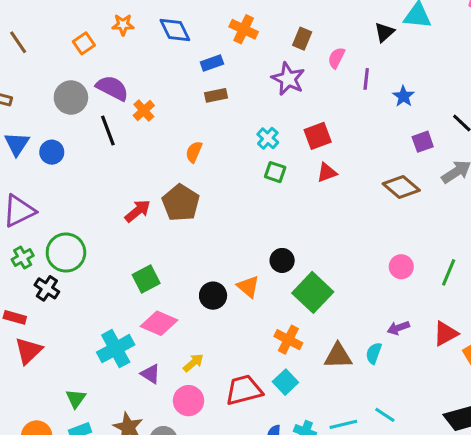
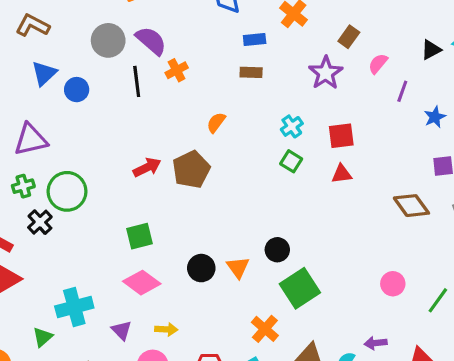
cyan cross: (116, 349) -> (74, 307), moved
yellow arrow: (193, 363) -> (166, 329), turned 30

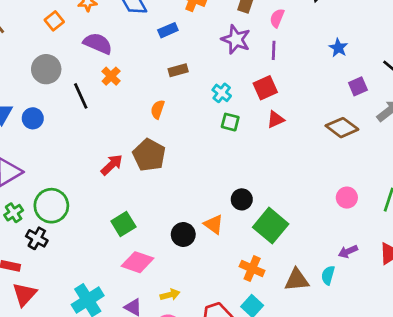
purple semicircle: (151, 41) -> (98, 43), moved
brown rectangle: (251, 72) -> (178, 70), moved
purple line: (402, 91) -> (274, 50), moved

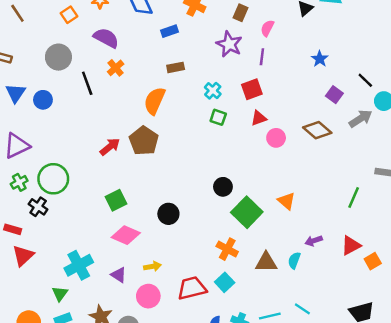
purple square: (358, 86) -> (334, 95), turned -35
orange semicircle: (158, 109) -> (155, 101), size x1.6
pink circle: (347, 198) -> (276, 138), moved
orange triangle: (214, 224) -> (286, 201), moved

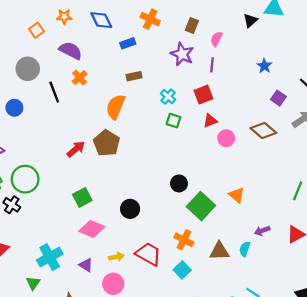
red trapezoid: (192, 288) -> (148, 254), moved, turned 44

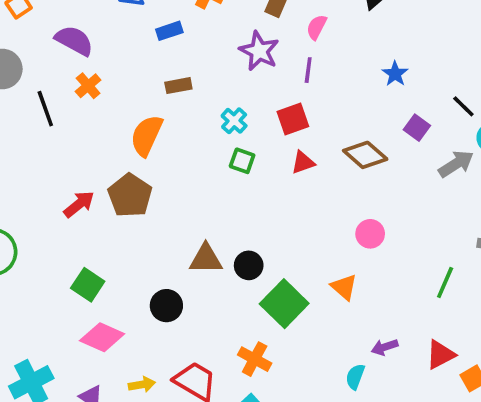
brown diamond: (263, 130) -> (365, 155), moved
pink circle: (226, 138) -> (370, 234), moved
green square: (82, 197) -> (88, 285), turned -30
brown triangle: (219, 251) -> (206, 259), moved

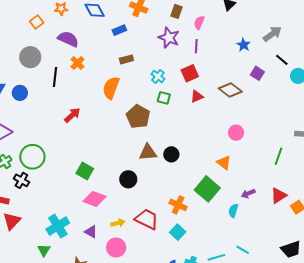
black line: (45, 109) -> (55, 77), turned 30
gray arrow: (456, 164) -> (272, 34), moved
brown pentagon: (130, 195) -> (138, 116), moved
red arrow: (79, 204) -> (72, 115), moved
green square: (284, 304) -> (207, 189), moved

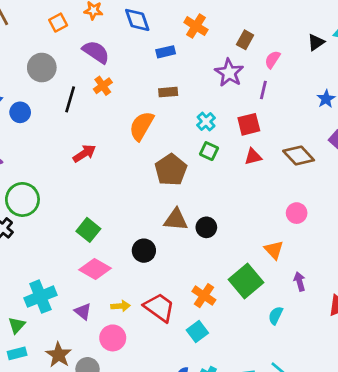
purple arrow: (248, 194) -> (300, 281), moved, turned 88

